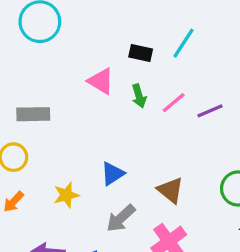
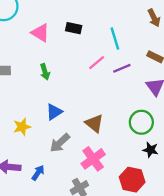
cyan line: (184, 43) -> (115, 38), moved, turned -50
pink triangle: (101, 81) -> (40, 33), moved
green arrow: (139, 96) -> (45, 72), moved

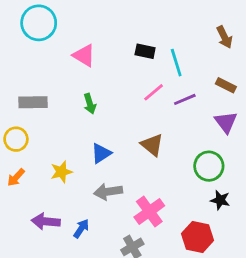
black rectangle: (74, 28) -> (145, 51), moved
brown triangle: (94, 123) -> (152, 145), moved
gray arrow: (60, 143) -> (108, 192), turned 35

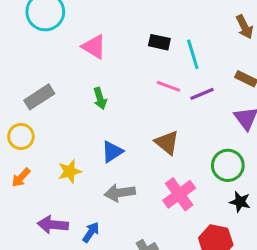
pink line: (154, 92) -> (168, 86), turned 60
gray rectangle: (33, 102) -> (39, 97), turned -32
pink cross: (149, 211) -> (179, 194), moved

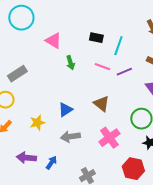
cyan line: (193, 54) -> (118, 46), turned 36
green arrow: (100, 98) -> (70, 63), moved

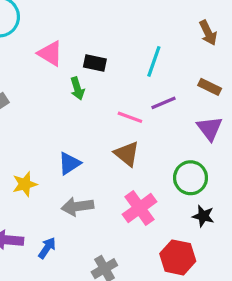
black rectangle: (96, 38) -> (95, 63), moved
pink line: (102, 67) -> (130, 117), moved

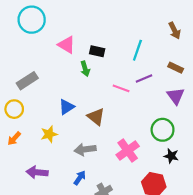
brown triangle: (127, 154) -> (96, 117), moved
blue triangle: (69, 163) -> (67, 107), moved
blue arrow: (47, 248) -> (80, 178), moved

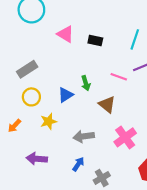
green arrow: (85, 69) -> (86, 83), moved
yellow circle: (14, 109) -> (31, 97), moved
brown triangle: (96, 117) -> (107, 104), moved

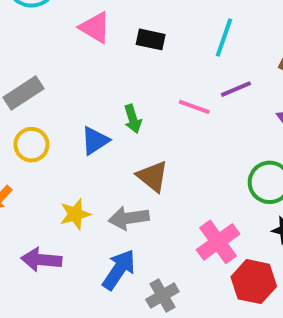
brown triangle: (107, 104) -> (153, 176), moved
yellow star: (48, 121) -> (75, 214), moved
pink cross: (125, 137) -> (218, 242), moved
blue arrow: (78, 164) -> (119, 270), size x1.5

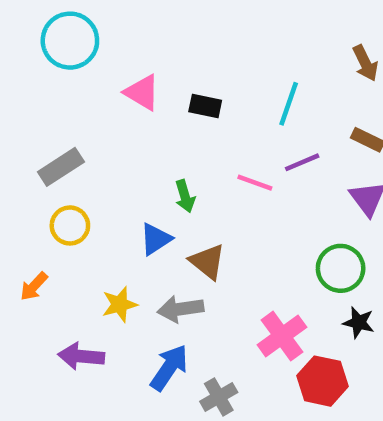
blue triangle: (95, 141) -> (156, 239), moved

